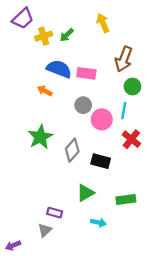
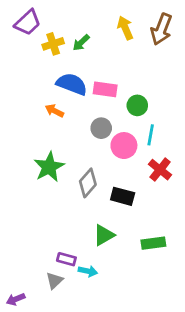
brown arrow: (124, 59) -> (161, 29), moved
green circle: (132, 87) -> (137, 105), moved
cyan arrow: (98, 222) -> (88, 271), moved

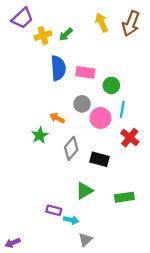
blue semicircle: (72, 84) -> (58, 68), turned 65
orange arrow: (54, 111) -> (57, 118), moved
green star: (49, 167) -> (40, 135), size x0.7
gray triangle: (54, 281) -> (85, 240), moved

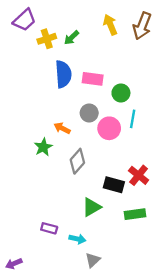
red cross: (130, 138) -> (139, 175), moved
black rectangle: (99, 159) -> (114, 185), moved
purple rectangle: (54, 210) -> (49, 228), moved

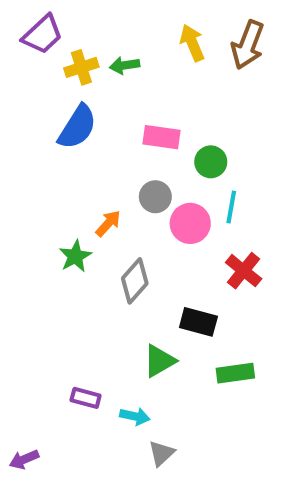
green arrow: (71, 38) -> (125, 65), turned 35
blue semicircle: (63, 74) -> (77, 127), moved, turned 36
orange arrow: (62, 128) -> (108, 223), turned 105
red cross: (139, 175) -> (244, 271), moved

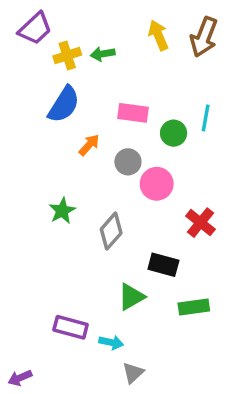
cyan line: (231, 207) -> (206, 118), moved
orange arrow: (108, 223) -> (89, 145), moved
purple rectangle: (86, 398) -> (71, 327), size x1.4

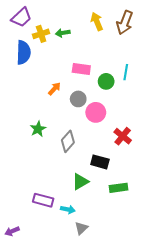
blue semicircle: (64, 104) -> (23, 52), moved, turned -30

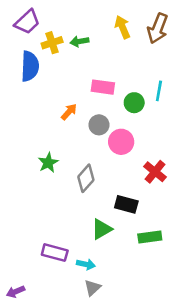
gray triangle: (81, 228) -> (92, 288), moved

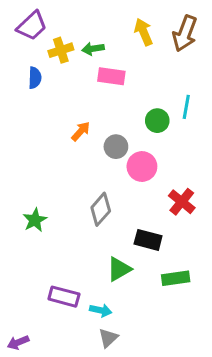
blue semicircle: (30, 66) -> (35, 78), size x0.6
pink rectangle: (103, 87) -> (111, 76), moved
green star: (48, 163) -> (35, 220), moved

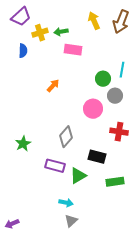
gray circle: (116, 147) -> (115, 96), moved
red cross: (182, 202) -> (119, 132), turned -30
purple rectangle: (64, 297) -> (55, 166), moved

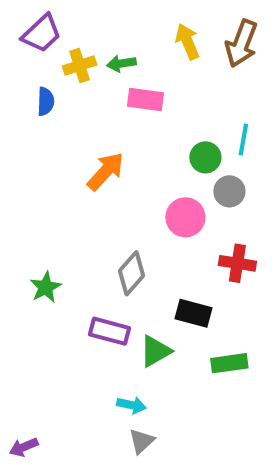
orange arrow: (53, 86) -> (106, 171), size x1.5

